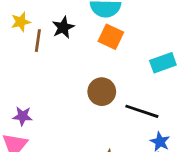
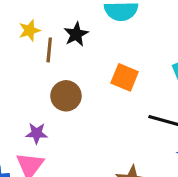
orange square: (111, 37) -> (125, 77), moved
brown circle: (102, 92) -> (66, 96), moved

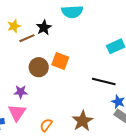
brown line: (49, 50) -> (27, 38), turned 63
orange square: (125, 77) -> (60, 61), moved

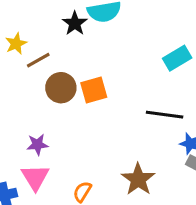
black star: (44, 28) -> (75, 23), moved
orange square: (60, 61) -> (94, 90), turned -30
brown circle: (39, 67) -> (61, 88), moved

